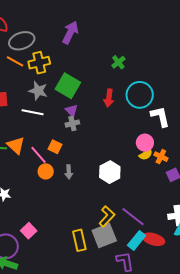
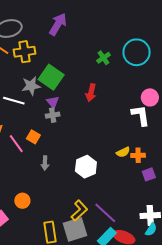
gray star: (38, 91) -> (31, 86), moved, turned -30
cyan circle: (140, 95) -> (137, 52), moved
pink circle: (145, 143) -> (150, 97), moved
orange cross: (161, 157) -> (138, 155), turned -32
orange circle: (46, 171) -> (22, 201), moved

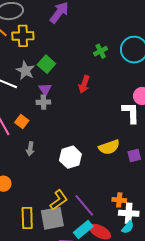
green square: (51, 77) -> (46, 64), size x0.7
gray star: (31, 86) -> (25, 71), turned 30
yellow semicircle: (123, 152) -> (109, 147), size x1.5
orange cross: (138, 155) -> (119, 200), moved
purple square: (149, 174) -> (134, 155), moved

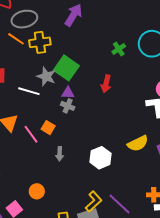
green square: (46, 64) -> (66, 68), size x1.4
purple triangle: (45, 89) -> (68, 93), turned -48
gray cross: (43, 102) -> (68, 106), turned 32

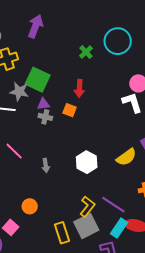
orange square: (48, 128) -> (70, 110), moved
yellow semicircle: (138, 143) -> (126, 157), moved

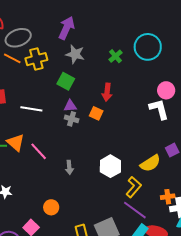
green square: (38, 80) -> (66, 81), size x0.7
gray star: (19, 92) -> (75, 54), moved
yellow L-shape: (87, 207) -> (134, 187), moved

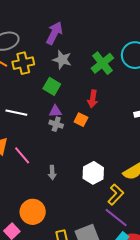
green cross: (116, 56) -> (102, 63), size x1.6
orange circle: (51, 207) -> (33, 212), size x1.6

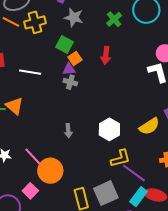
green cross: (102, 63) -> (114, 19), size x0.7
orange square: (81, 120) -> (75, 59), moved, turned 32
pink line: (22, 155) -> (33, 156), moved
yellow L-shape: (116, 195) -> (120, 158), moved, turned 35

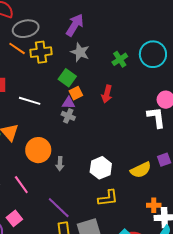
orange circle: (50, 171) -> (38, 150), moved
purple line: (134, 173) -> (59, 208), moved

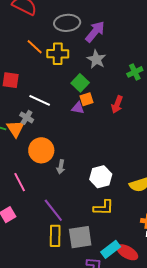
gray ellipse: (26, 29) -> (67, 23), moved
gray cross: (68, 116) -> (27, 117), moved

